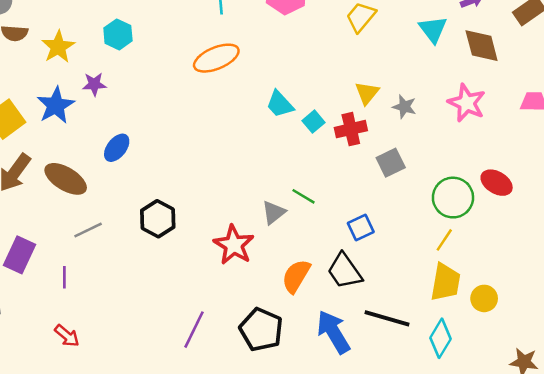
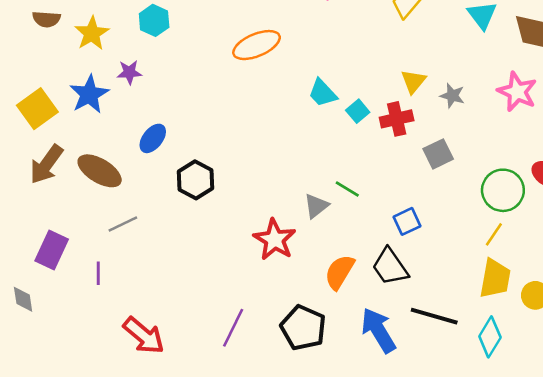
black hexagon: (158, 219) -> (196, 180), moved
red arrow: (67, 336) -> (144, 336), moved, size x1.6

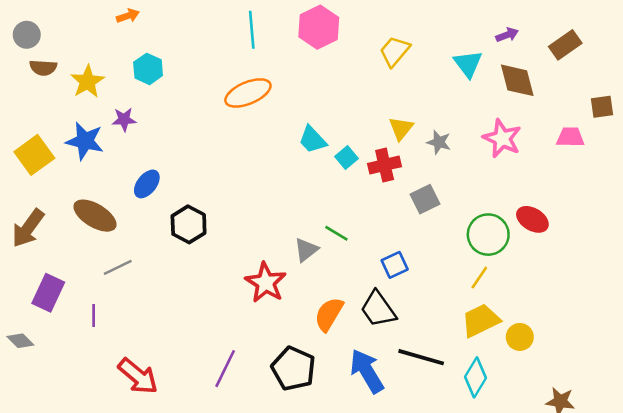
blue star: (89, 94) -> (85, 141), turned -30
brown arrow: (46, 164) -> (28, 228), moved
yellow trapezoid: (495, 278) -> (481, 321), turned -126
gray diamond: (23, 299) -> (20, 341), turned -36

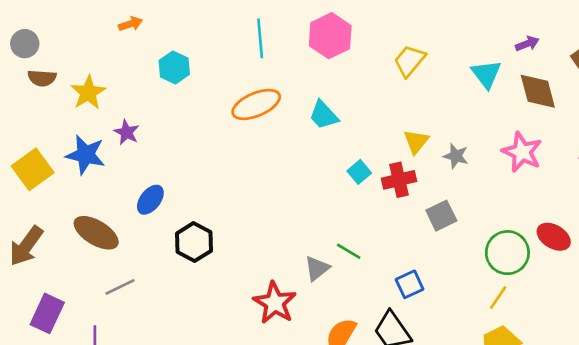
cyan hexagon: (148, 69) -> (174, 67), moved
purple star: (124, 119) -> (127, 132), turned 30
cyan trapezoid: (312, 140) -> (324, 115), moved

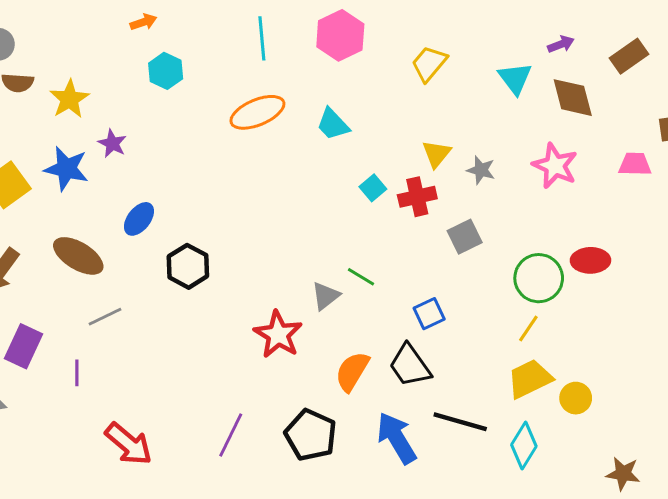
orange arrow: (131, 24) -> (143, 22), moved
red ellipse: (554, 237) -> (590, 260), turned -32

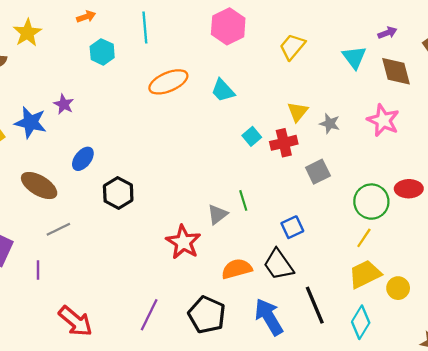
cyan line: (262, 38) -> (145, 27), moved
yellow star: (69, 99) -> (27, 33), moved
green line: (361, 277) -> (243, 200), turned 42
orange semicircle: (352, 371) -> (237, 269), turned 44
black line: (460, 422) -> (315, 305), turned 51

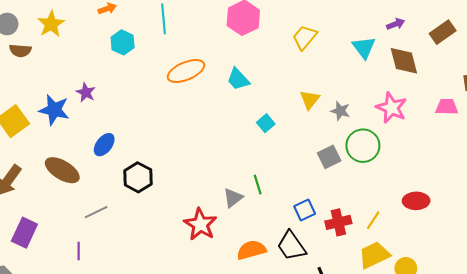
red cross: (284, 143) -> (338, 222), moved
red ellipse: (409, 189) -> (416, 201), moved
green circle: (371, 202) -> (363, 146), moved
gray line: (58, 229) -> (96, 212), moved
purple line: (38, 270) -> (79, 251), moved

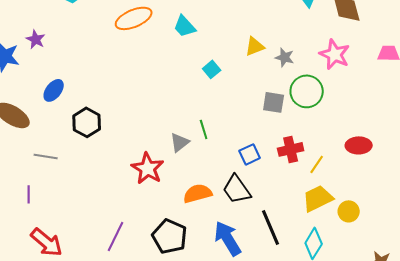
yellow triangle: (310, 100) -> (255, 46), turned 30
gray square: (329, 157) -> (274, 102), turned 35
gray line: (96, 212) -> (46, 156), turned 35
red cross: (338, 222) -> (291, 149), moved

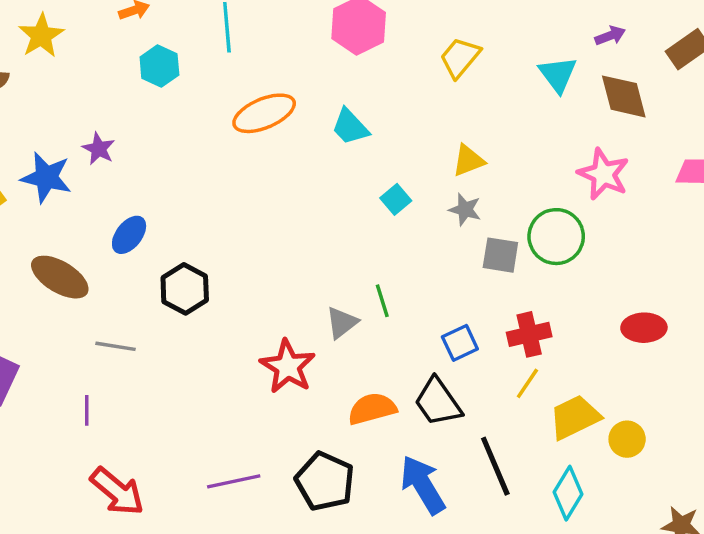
gray star: (285, 57) -> (465, 210), moved
yellow line: (317, 164) -> (527, 383), moved
purple line: (116, 236) -> (234, 481), turned 52

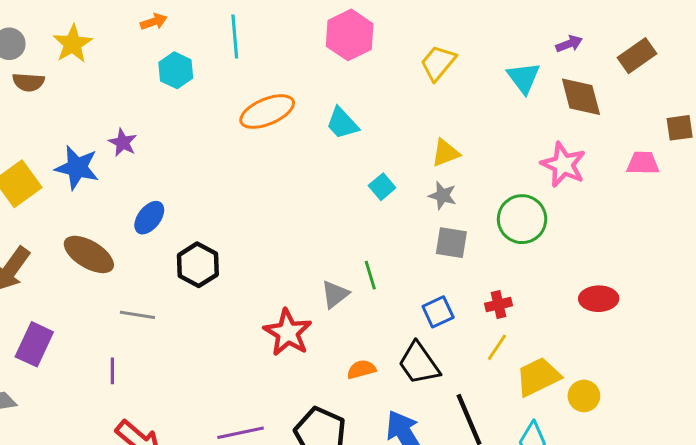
gray square: (500, 255) -> (451, 243), moved
red cross: (529, 334) -> (498, 305), size x0.7
orange semicircle: (372, 409) -> (361, 369), size x0.7

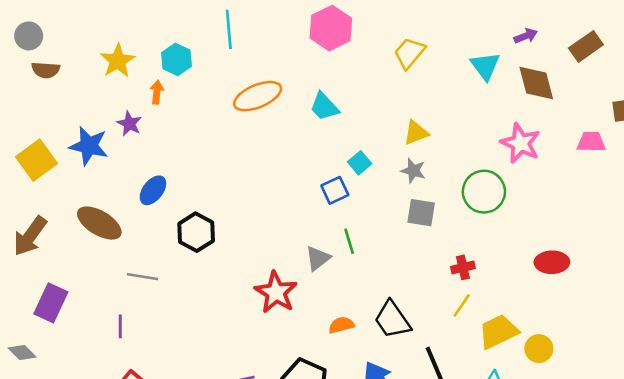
orange arrow: (154, 22) -> (157, 92), moved, turned -65
yellow star: (73, 44) -> (118, 61), moved
blue square: (438, 312) -> (335, 190), moved

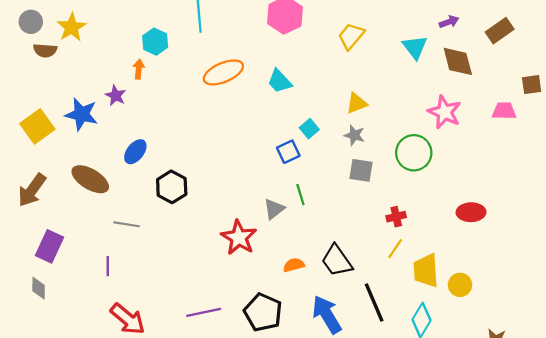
yellow star: (118, 61) -> (72, 27), moved
yellow trapezoid: (498, 332) -> (426, 271), turned -68
gray diamond: (22, 353) -> (39, 288), moved, turned 45

